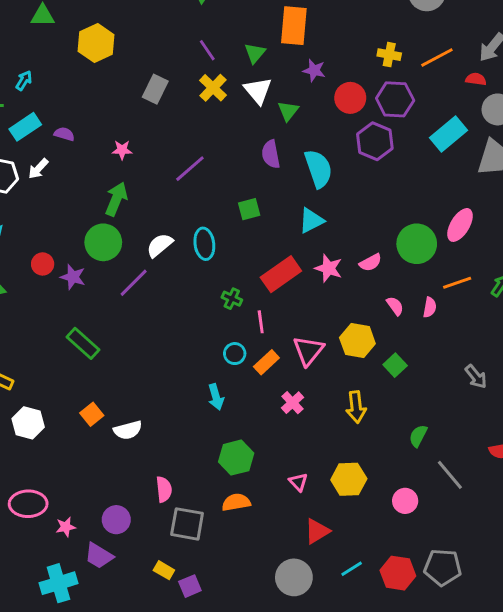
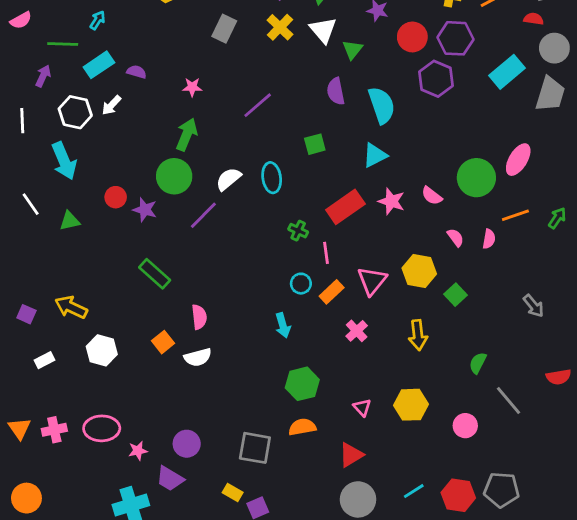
pink semicircle: (370, 263) -> (432, 196), turned 65
pink semicircle: (164, 489) -> (199, 317), moved
red triangle: (317, 531) -> (351, 455), moved

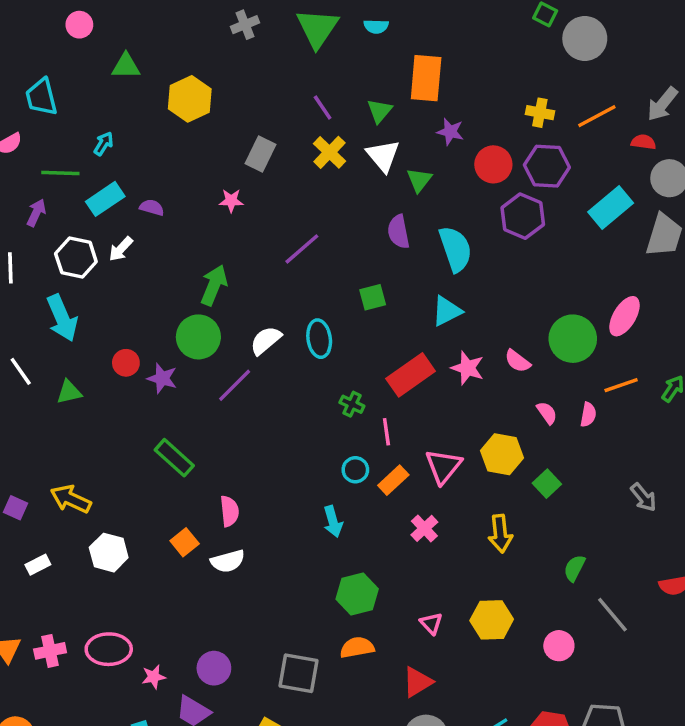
pink star: (192, 87) -> (231, 201), moved

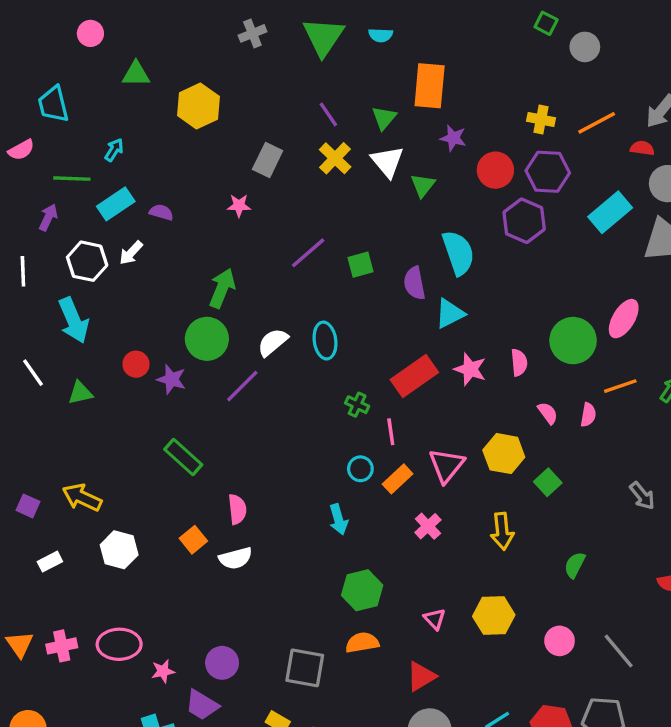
gray circle: (585, 38) -> (585, 47), size x0.7
purple semicircle: (398, 232) -> (414, 283), moved
green square: (373, 297) -> (360, 265), moved
pink semicircle: (518, 361) -> (519, 362), turned -132
gray line: (612, 615) -> (619, 651), moved

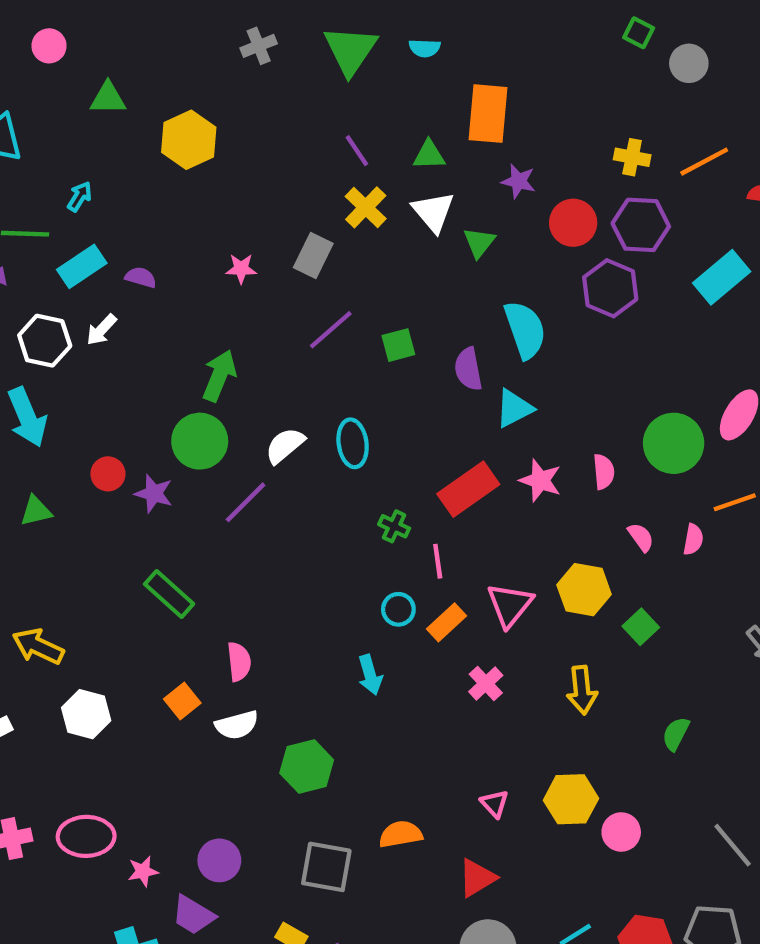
green triangle: (384, 118) -> (429, 155), turned 48
gray rectangle: (268, 160) -> (313, 255), moved
green hexagon: (362, 590) -> (307, 767), moved
pink circle: (560, 641) -> (621, 832), moved

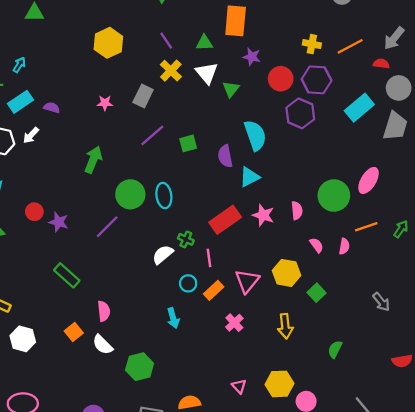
yellow hexagon: (189, 140) -> (108, 43), moved
green circle: (200, 441) -> (130, 194), moved
white semicircle: (285, 445) -> (163, 254), moved
white semicircle: (237, 725) -> (103, 345), turned 60

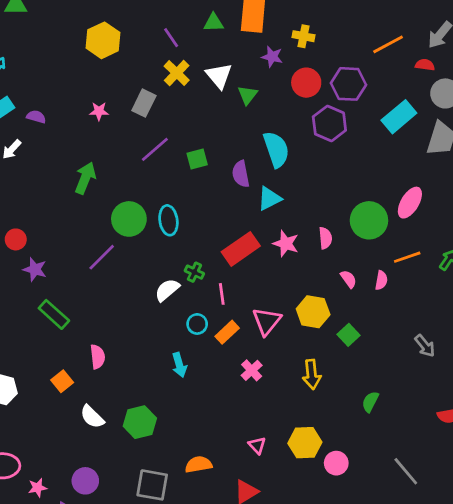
green triangle: (204, 43) -> (213, 23), moved
yellow cross: (312, 44) -> (304, 36), moved
purple star: (59, 222) -> (35, 269), moved
white semicircle: (103, 345) -> (92, 417), moved

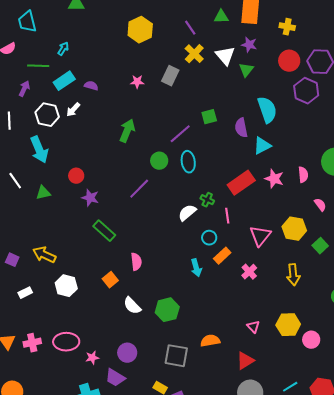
purple star: (272, 57) -> (249, 45), moved
purple line: (155, 149) -> (180, 134), moved
green circle: (129, 219) -> (159, 161), size x0.7
orange rectangle: (227, 332) -> (222, 256), moved

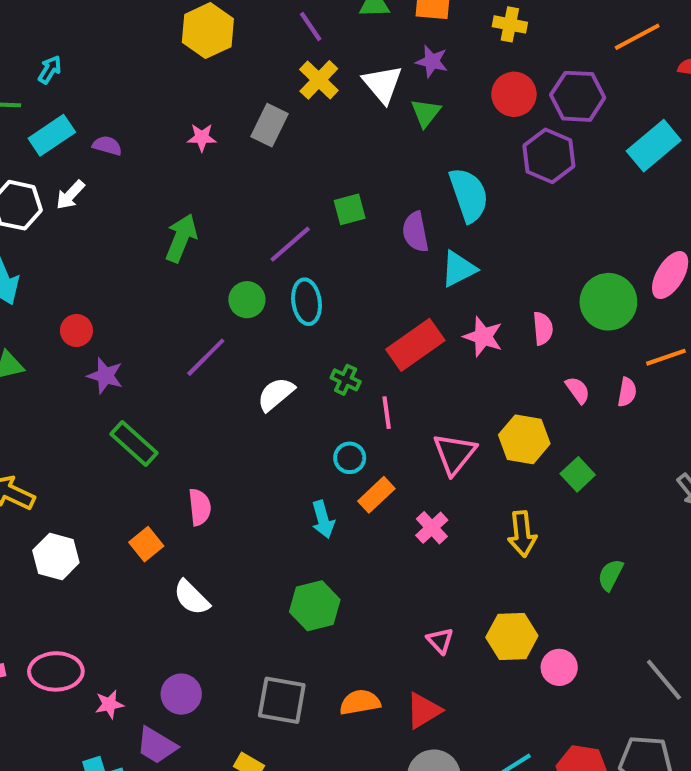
white semicircle: (187, 213) -> (276, 394), moved
green hexagon: (167, 310) -> (315, 606), moved
orange semicircle: (210, 341) -> (360, 702), moved

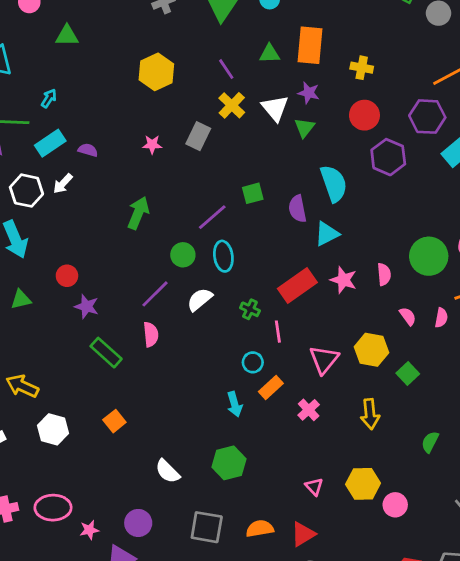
purple hexagon: (578, 96) -> (427, 117), moved
white semicircle: (276, 394) -> (200, 299), moved
pink semicircle: (200, 507) -> (151, 334), moved
white semicircle: (191, 598) -> (168, 471), moved

